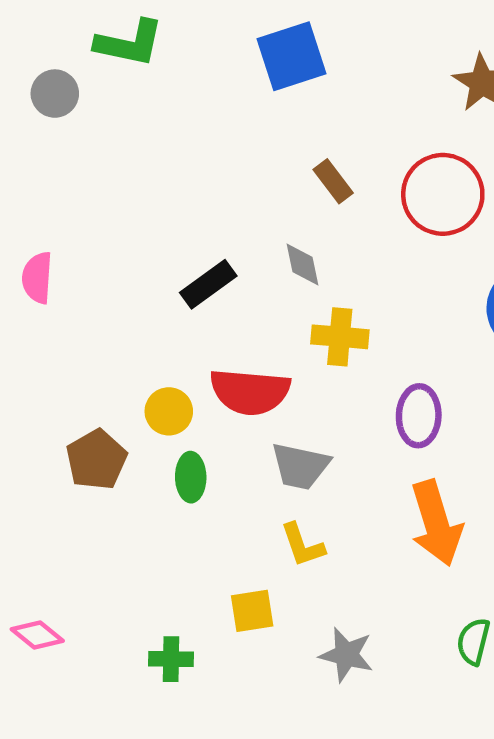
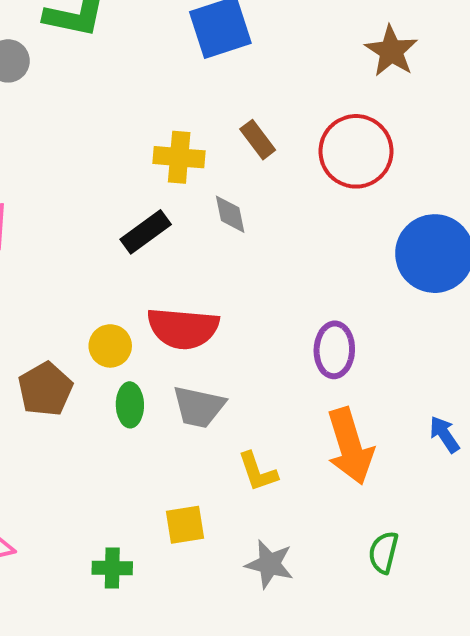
yellow cross: (340, 337) -> (179, 157), moved
gray trapezoid: (300, 466) -> (199, 407), moved
yellow L-shape: (303, 545) -> (258, 472), moved

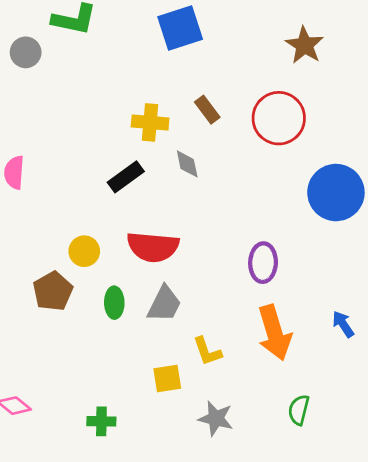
yellow circle: (110, 346) -> (84, 251), moved
gray trapezoid: (199, 407) -> (164, 304), turned -75
yellow square: (185, 525) -> (167, 378), moved

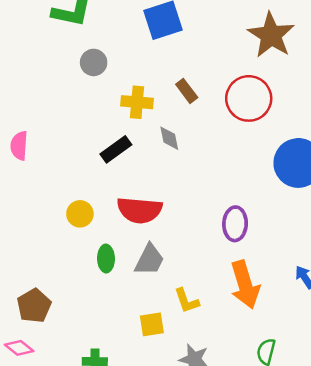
brown star: (304, 45) -> (271, 35), size x1.4
gray circle: (26, 52) -> (94, 62), moved
brown pentagon: (53, 291) -> (34, 306), moved

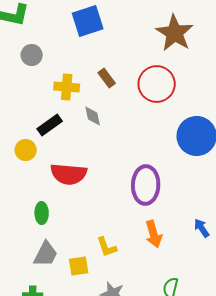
yellow circle: (80, 214) -> (26, 150), moved
purple ellipse: (235, 224) -> (146, 185), size x1.4
gray trapezoid: (149, 260) -> (46, 254), moved
orange arrow: (245, 285) -> (154, 234), size x0.7

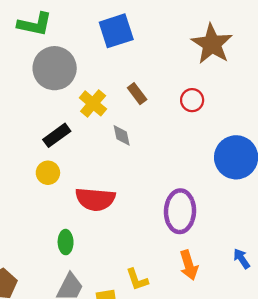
gray circle: (32, 55) -> (55, 68), size x1.8
red circle: (157, 84) -> (192, 100), size x0.6
yellow cross: (67, 87) -> (93, 103), turned 35
black rectangle: (50, 125) -> (57, 135), moved

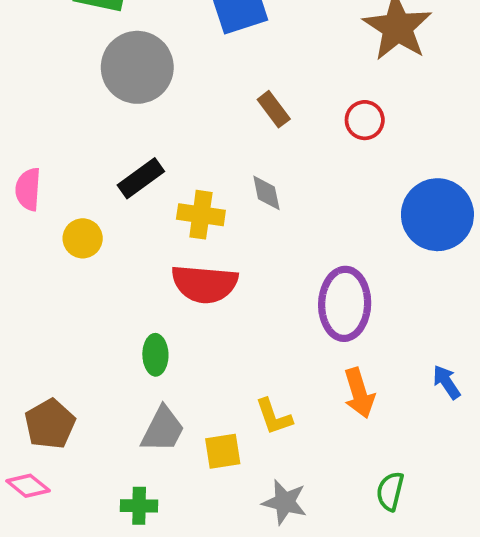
yellow cross: (93, 103) -> (201, 215), moved, turned -32
gray diamond: (122, 135) -> (266, 193), moved
yellow circle: (48, 173) -> (83, 238), moved

